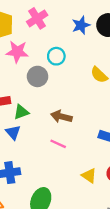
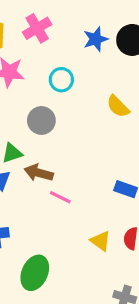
gray circle: (37, 76) -> (41, 121), moved
brown arrow: (61, 117) -> (39, 173), moved

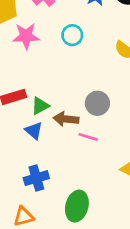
gray circle: (41, 121) -> (97, 103), moved

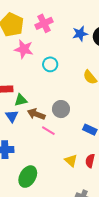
cyan circle: (72, 35) -> (50, 64), moved

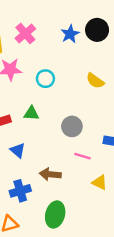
green triangle: (21, 100) -> (31, 113), moved, turned 32
brown arrow: (36, 114) -> (50, 174), moved
pink line: (48, 131) -> (82, 156), moved

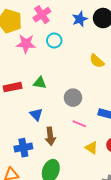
cyan circle: (45, 79) -> (54, 40), moved
blue triangle: (18, 150) -> (36, 114), moved
brown arrow: (50, 174) -> (50, 136), turned -108

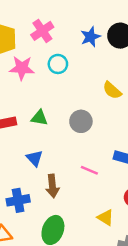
gray circle: (73, 98) -> (81, 121), moved
yellow triangle: (91, 148) -> (106, 218), moved

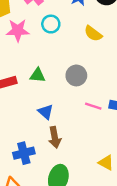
yellow semicircle: (112, 90) -> (93, 34), moved
blue triangle: (34, 158) -> (46, 112), moved
pink line: (89, 170) -> (93, 106), moved

